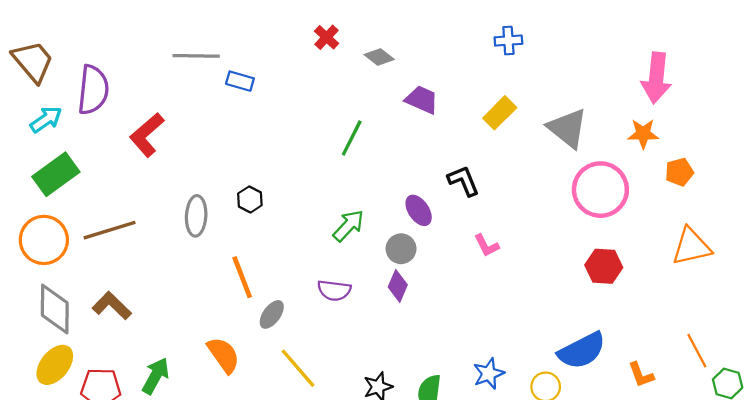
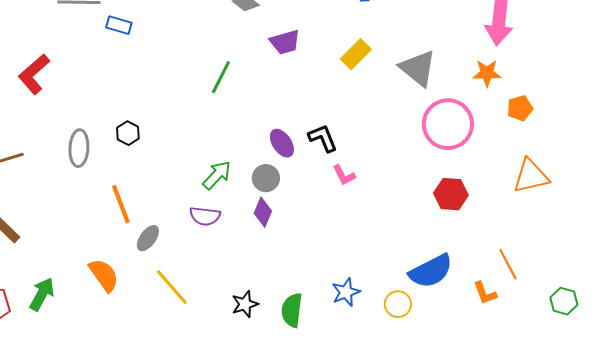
purple trapezoid: (422, 100) -> (285, 42), turned 140
black L-shape: (463, 181) -> (323, 138), moved
green arrow: (348, 226) -> (217, 175), moved
orange line: (697, 351) -> (508, 264), moved

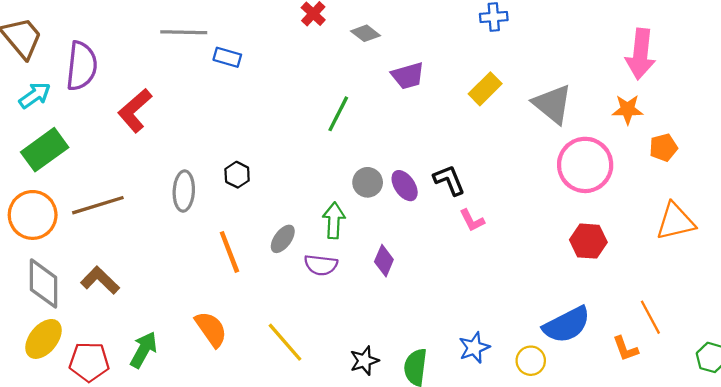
green arrow: (217, 175) -> (334, 220), turned -40
gray circle: (266, 178) -> (368, 182), moved
gray ellipse: (148, 238) -> (283, 239), moved

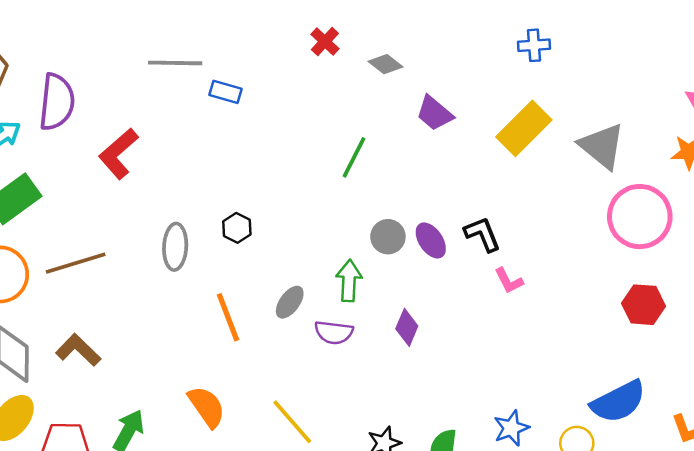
purple trapezoid: (408, 76) -> (435, 113), turned 56
yellow rectangle: (485, 89) -> (524, 128), size x1.4

